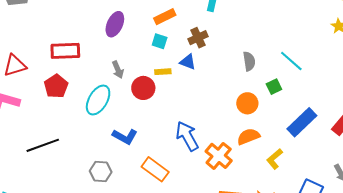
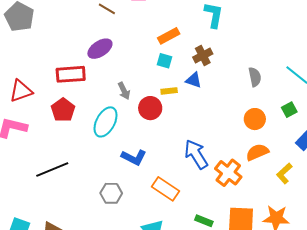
purple ellipse: (115, 24) -> (100, 49), moved, turned 35
green square: (274, 87) -> (289, 110), moved

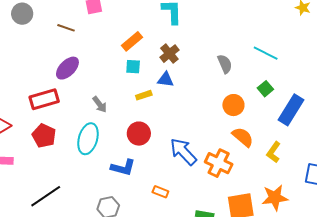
red circle: (150, 108) -> (139, 134), moved
orange semicircle: (257, 152) -> (243, 137), turned 75
orange rectangle: (165, 189) -> (160, 192), size x0.6

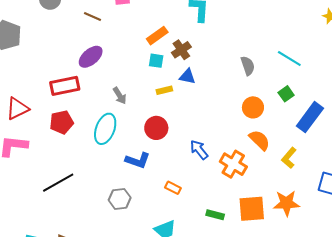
brown cross: (169, 54) -> (181, 50), moved
red pentagon: (44, 136) -> (62, 122), turned 30
blue arrow: (183, 152) -> (199, 150), size x0.7

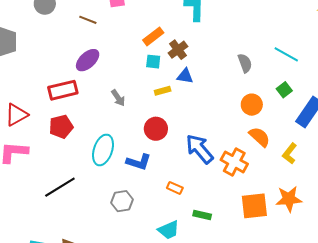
cyan ellipse: (105, 129) -> (103, 150), moved
blue arrow: (199, 150) -> (200, 149), size x1.5
green rectangle: (215, 215) -> (202, 215), moved

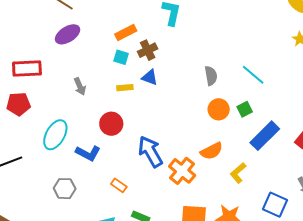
purple ellipse: (88, 60) -> (68, 34), moved
orange circle: (252, 105) -> (219, 109), moved
orange semicircle: (260, 137) -> (212, 151), turned 100

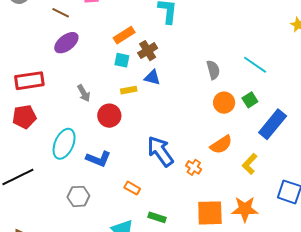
red circle: (111, 124) -> (109, 116), moved
orange cross: (182, 171) -> (194, 167), size x0.6

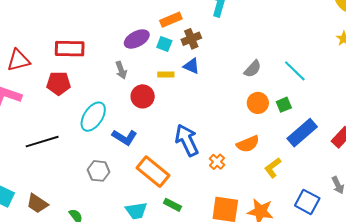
purple ellipse: (66, 43) -> (137, 39), moved
gray semicircle: (213, 70) -> (253, 69), turned 48
orange rectangle: (132, 188) -> (153, 172), size x2.0

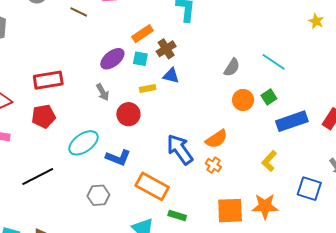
cyan ellipse: (93, 117) -> (83, 143), turned 32
blue rectangle: (302, 133) -> (292, 121), turned 32
orange semicircle: (248, 144) -> (216, 139), moved

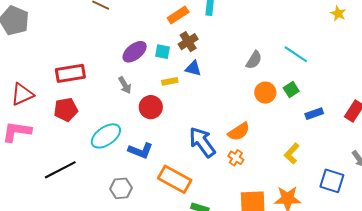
orange rectangle: (143, 34) -> (178, 15), moved
blue rectangle: (292, 121) -> (314, 114), size x0.6

